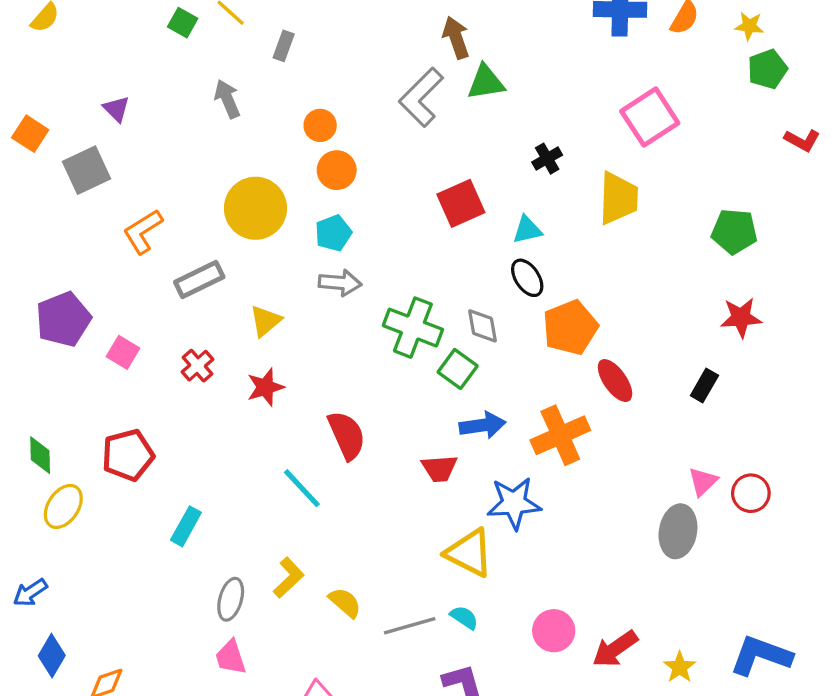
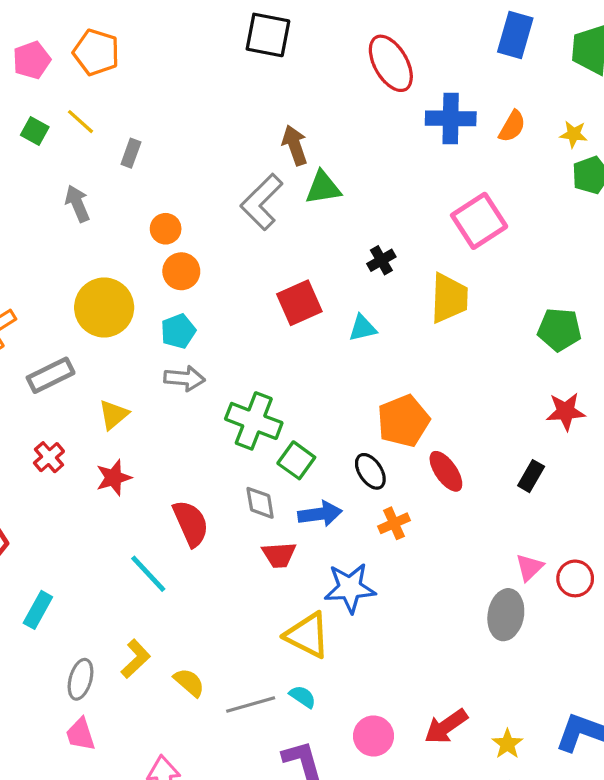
black ellipse: (527, 278) -> (370, 471), moved
gray diamond: (482, 326) -> (260, 503), moved
orange cross: (560, 435) -> (394, 523), size x0.6
pink circle: (554, 631) -> (374, 736), moved

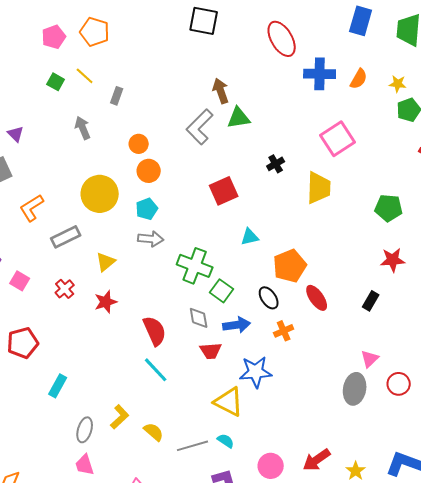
cyan triangle: (362, 328) -> (250, 237), moved
cyan line: (148, 574) -> (156, 370), moved
red circle: (575, 578) -> (399, 384), moved

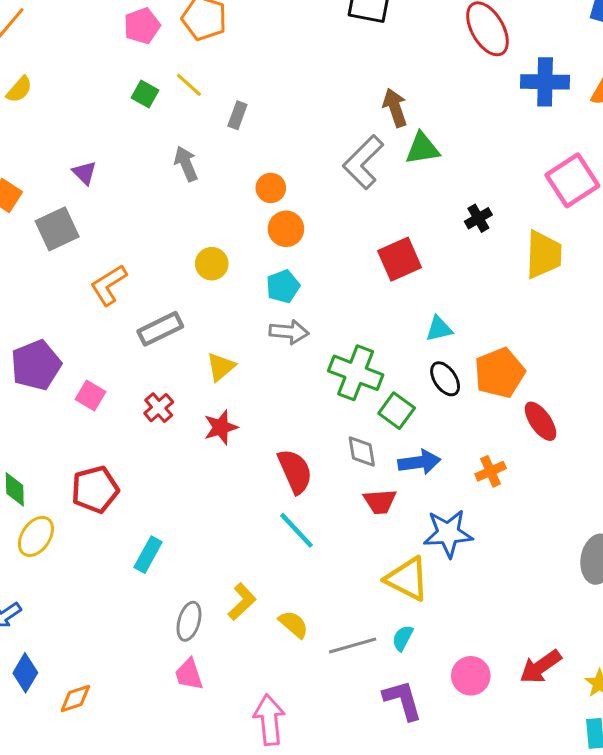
yellow circle: (100, 194) -> (212, 264), size x0.6
black ellipse: (269, 298) -> (445, 379), moved
cyan semicircle: (226, 441) -> (403, 638), turned -96

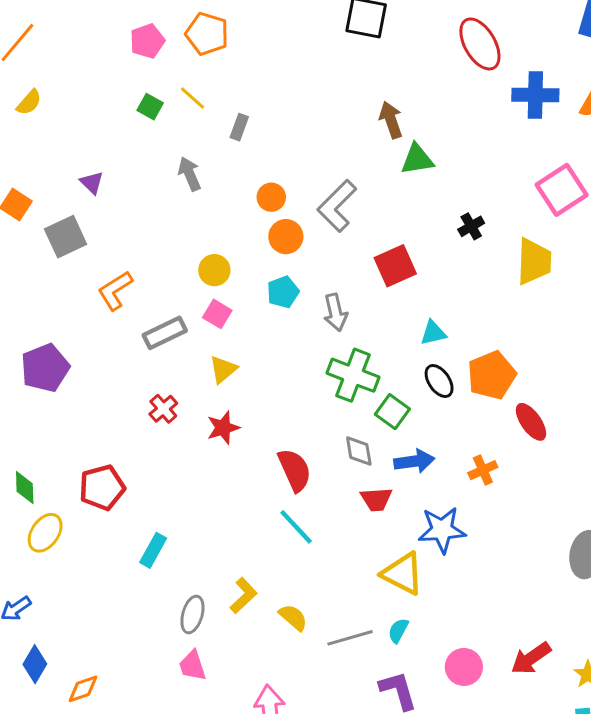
gray L-shape: (363, 162) -> (337, 206), moved
gray arrow: (289, 332) -> (335, 312), moved, turned 72
pink square: (90, 396) -> (217, 314), moved

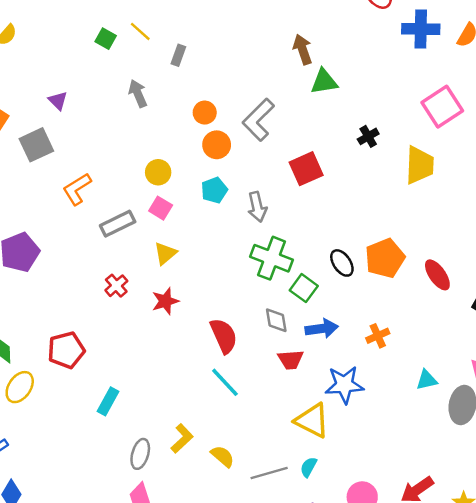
cyan triangle: (433, 333) -> (427, 380), moved
red ellipse: (531, 422) -> (437, 275), moved

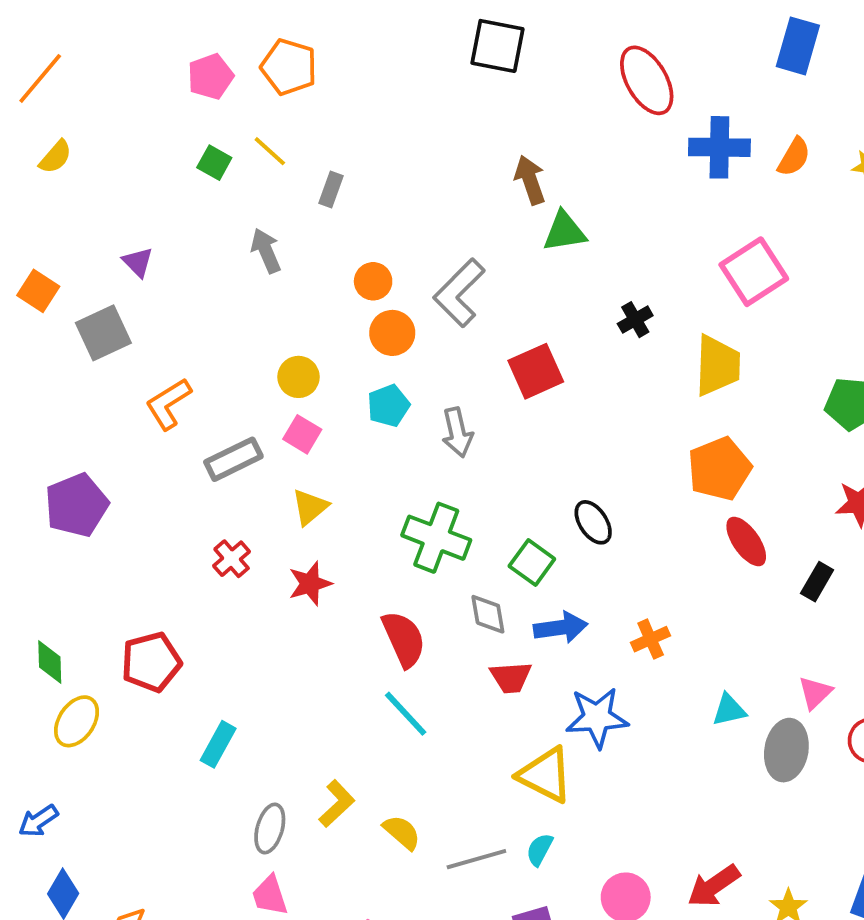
green cross: (272, 258) -> (436, 538), moved
orange pentagon: (385, 258) -> (719, 469), moved

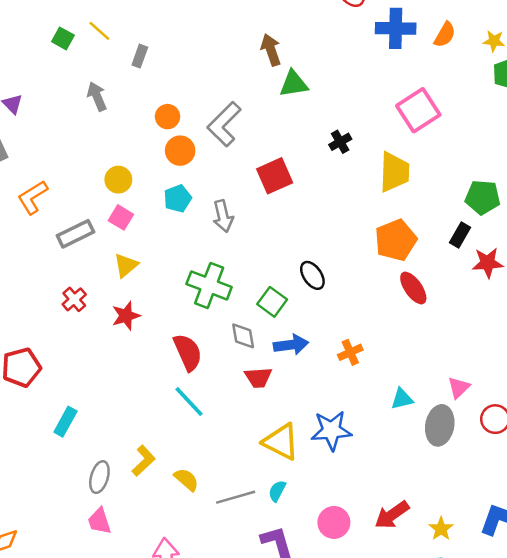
black rectangle: (817, 582) -> (460, 235), moved
blue star: (597, 718) -> (331, 430), moved

